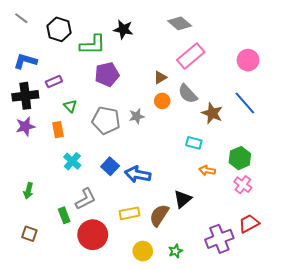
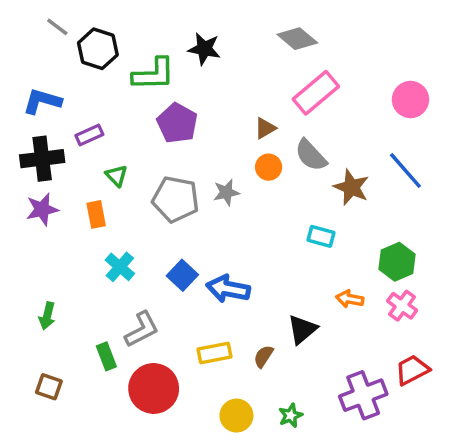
gray line: (21, 18) -> (57, 27), moved
purple pentagon: (107, 74) -> (177, 123), turned -30
orange arrow: (207, 170) -> (350, 299), moved
brown semicircle: (159, 215) -> (263, 356), size x0.6

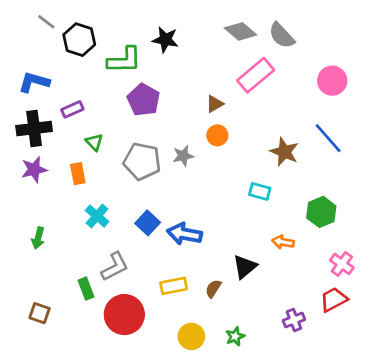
gray semicircle: (311, 155) -> (282, 36), moved
pink cross: (402, 306) -> (342, 264), moved
green arrow: (47, 316) -> (38, 238), moved
purple cross: (363, 395) -> (294, 320), size x0.6

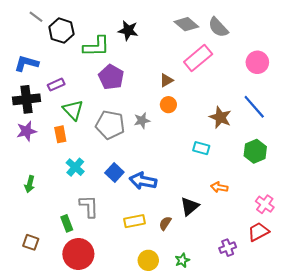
green triangle: (94, 142) -> (73, 110), size x1.5
green hexagon: (321, 212) -> (255, 151), moved
gray L-shape: (115, 267) -> (89, 206), turned -65
red circle: (124, 315) -> (78, 254), moved

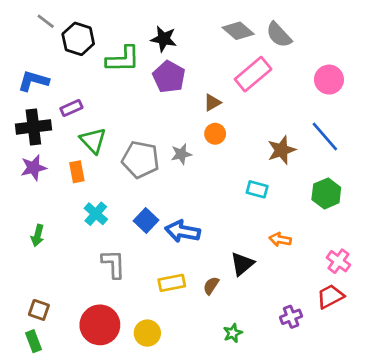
purple pentagon: (111, 77) -> (169, 77), moved
brown star: (220, 117) -> (282, 150), turned 30
green rectangle: (67, 223) -> (33, 341), moved
yellow circle: (148, 260) -> (147, 333), moved

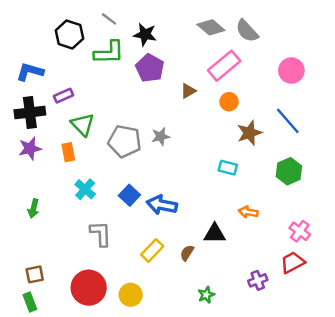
gray line: (46, 21) -> (109, 19), moved
orange circle: (215, 134) -> (229, 102), moved
black triangle: (242, 264) -> (215, 234), turned 40
yellow rectangle: (172, 283) -> (152, 250), turned -35
brown square: (39, 310) -> (35, 274), turned -30

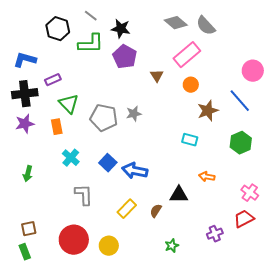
pink circle: (291, 70) -> (253, 71), moved
brown triangle: (188, 91) -> (157, 76), turned -32

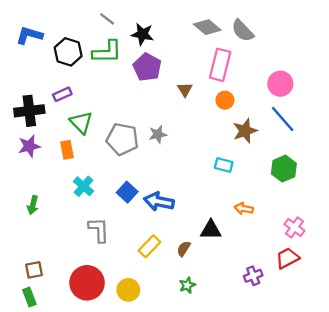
black hexagon: (58, 29) -> (68, 52), moved
pink rectangle: (187, 55) -> (220, 65), turned -36
blue L-shape: (25, 60) -> (29, 35), moved
pink circle: (253, 71) -> (280, 84), moved
green star: (172, 246) -> (187, 285), moved

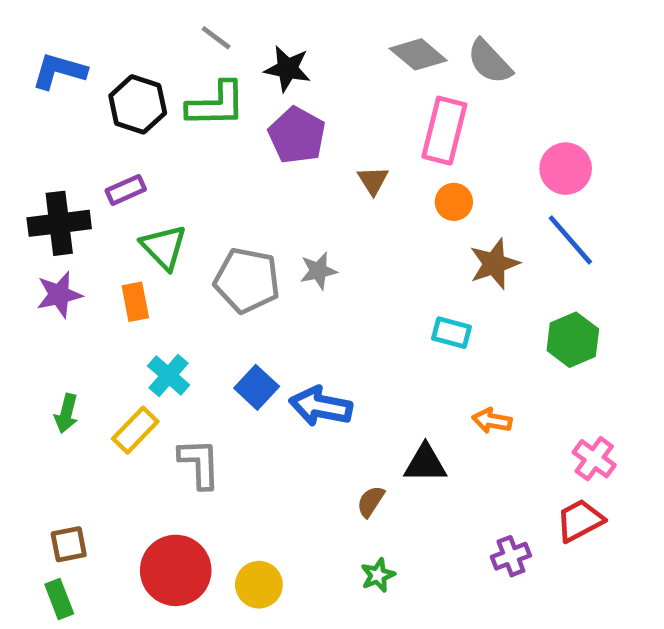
yellow rectangle: (149, 246) -> (135, 430), moved

